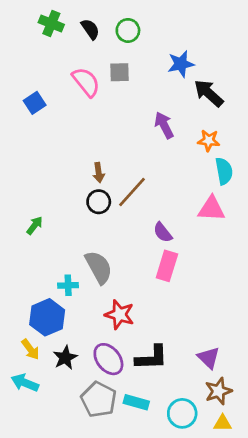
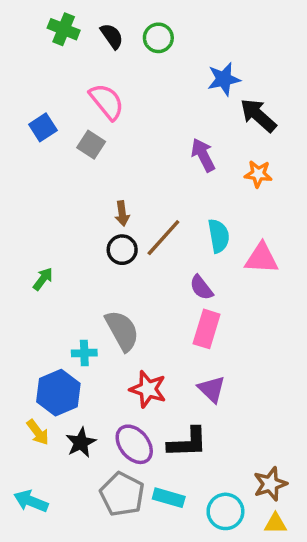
gray square: (120, 72) -> (91, 145), moved, turned 35
cyan semicircle: (224, 171) -> (219, 236), moved
purple triangle: (209, 358) -> (212, 389), moved
cyan arrow: (25, 383) -> (31, 501), moved

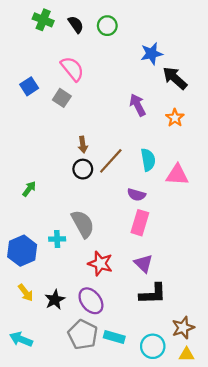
orange star: (258, 174) -> (175, 118), turned 30
purple semicircle: (201, 288) -> (136, 195), turned -36
blue hexagon: (58, 393) -> (22, 251), moved
black L-shape: (188, 443) -> (153, 294), moved

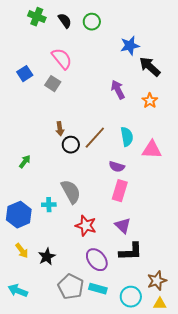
brown arrow: (83, 145) -> (60, 129), moved
purple ellipse: (91, 301) -> (97, 260), moved

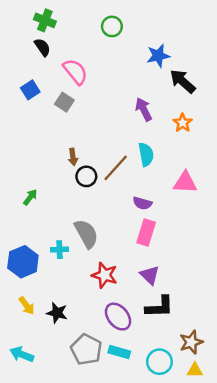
black semicircle: (65, 21) -> (42, 47), moved
cyan semicircle: (127, 137) -> (146, 154), moved
black star: (47, 257) -> (57, 313), turned -30

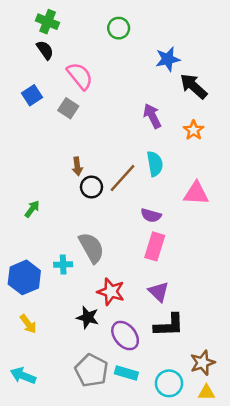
black star: (57, 313) -> (88, 317), moved

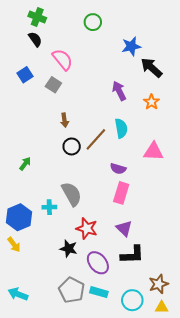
brown arrow: (77, 166) -> (65, 120), moved
yellow arrow: (28, 324) -> (14, 245), moved

